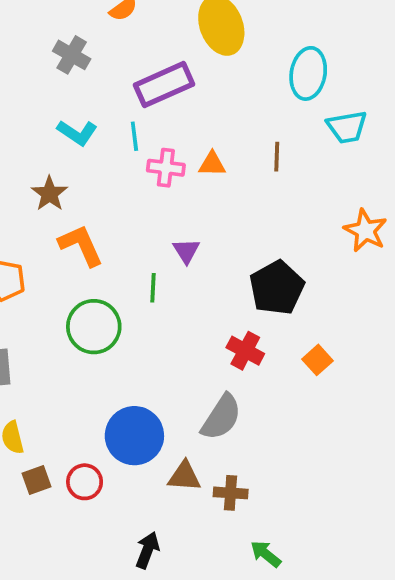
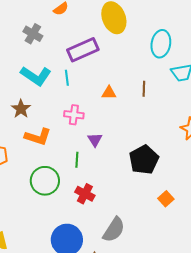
cyan L-shape: (77, 133) -> (36, 76), size x1.4
pink cross: (166, 168) -> (74, 115), moved
orange L-shape: (81, 245) -> (38, 137), turned 132
red cross: (245, 351) -> (85, 194), moved

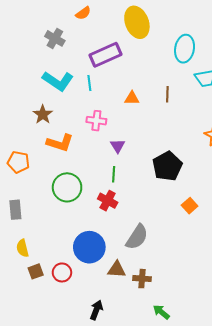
green line: (77, 160) -> (114, 174), moved

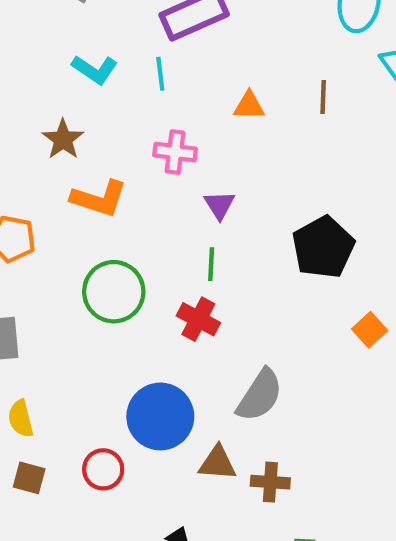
cyan L-shape: (58, 81) -> (95, 70), size x0.7
brown square: (36, 271) -> (29, 478), moved, turned 35

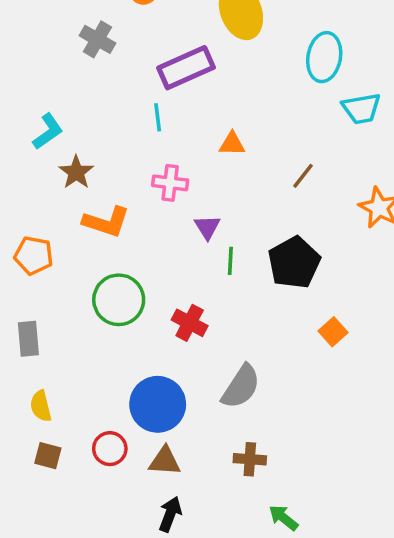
cyan L-shape: (95, 70) -> (48, 131), moved, turned -69
brown line: (323, 97) -> (303, 176), moved, turned 36
green line: (211, 264) -> (230, 261), moved
brown triangle: (217, 463) -> (165, 461), moved

